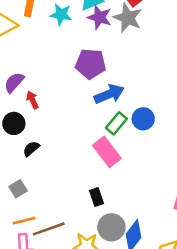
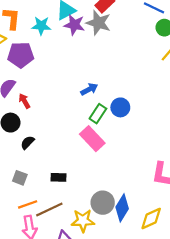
purple pentagon: (90, 64) -> (21, 55), moved
blue arrow: (109, 94) -> (89, 89), size x0.7
gray square: (18, 189) -> (20, 178), turned -32
black rectangle: (97, 197) -> (58, 177), moved, turned -64

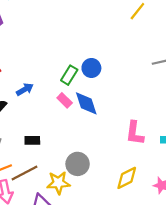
blue arrow: (89, 89) -> (25, 89), moved
pink rectangle: (92, 139) -> (65, 100), size x0.6
blue diamond: (122, 208) -> (86, 103), moved, turned -48

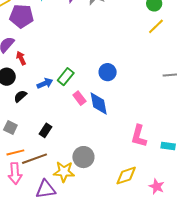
green rectangle: (69, 75) -> (66, 77), moved
black rectangle: (32, 140) -> (46, 130), turned -64

